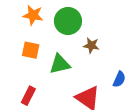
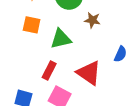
red rectangle: (28, 96) -> (49, 70), moved

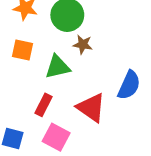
brown star: (92, 20) -> (83, 44), moved
blue semicircle: (120, 54) -> (129, 85), size x1.5

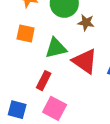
brown star: (83, 44) -> (86, 23), moved
red triangle: (91, 108) -> (85, 61), moved

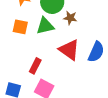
green triangle: (56, 48) -> (45, 26), moved

